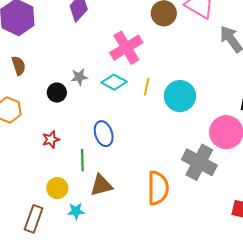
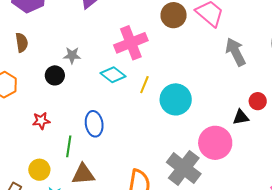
gray star: (79, 77) -> (72, 55), moved

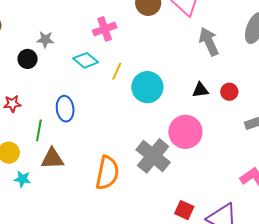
pink cross: (131, 43) -> (105, 29), size x0.7
black triangle: (241, 117) -> (200, 90), moved

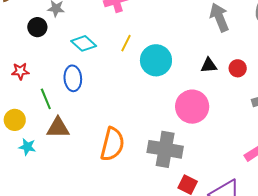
cyan diamond: (86, 60) -> (84, 43), moved
green line: (39, 130) -> (46, 99), turned -35
gray cross: (153, 156) -> (165, 149), moved, turned -32

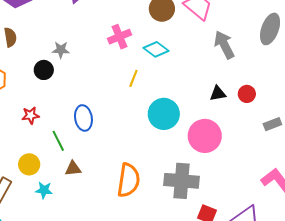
cyan diamond: (84, 43) -> (156, 49), moved
cyan circle: (156, 60) -> (164, 114), moved
brown triangle: (58, 128) -> (73, 169), size x0.7

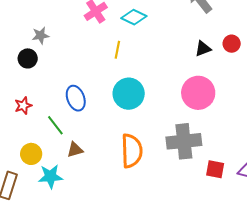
cyan circle: (164, 114) -> (129, 94), moved
cyan star: (44, 190) -> (51, 176), size x1.4

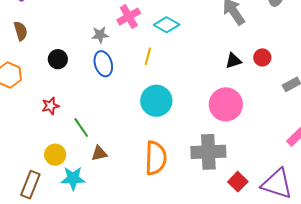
gray star: (41, 35) -> (100, 35), moved
blue ellipse: (76, 98) -> (103, 64), moved
red square: (215, 169) -> (238, 182), turned 30

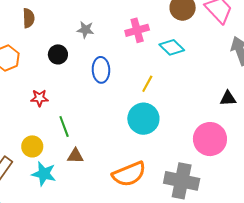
gray star: (100, 35) -> (85, 30), moved
yellow line: (148, 56) -> (147, 84), moved
orange semicircle: (156, 158) -> (129, 174), turned 52

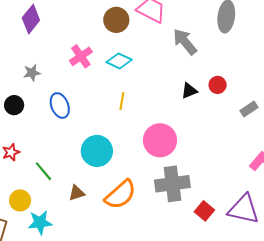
yellow line: (147, 84) -> (122, 101), moved
cyan circle: (143, 119) -> (97, 151), moved
pink circle: (210, 139) -> (160, 140), moved
brown triangle: (75, 156) -> (77, 193), moved

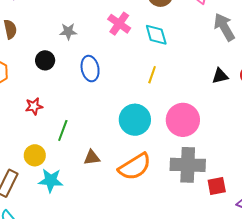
pink cross: (81, 56) -> (119, 24), turned -30
cyan diamond: (119, 61) -> (156, 35), turned 40
cyan circle: (97, 151) -> (135, 120), moved
green line: (43, 171) -> (63, 130), turned 50
red square: (204, 211) -> (217, 186), moved, turned 30

